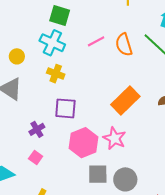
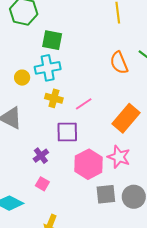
pink line: (96, 41) -> (84, 104), moved
cyan cross: (52, 43) -> (48, 68), turned -30
yellow circle: (17, 56) -> (22, 78), moved

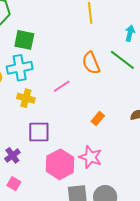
pink line: (84, 104) -> (62, 86), moved
orange rectangle: (126, 118) -> (98, 118), size x0.5

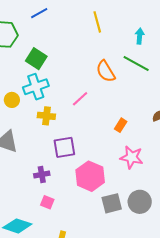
green square: (24, 40) -> (36, 59), turned 30
purple cross: (12, 155) -> (42, 175), turned 35
pink star: (90, 157) -> (132, 157), moved

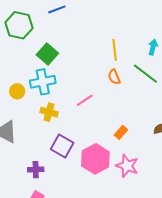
yellow line: (97, 22) -> (115, 50), moved
orange semicircle: (106, 71) -> (114, 77), size x0.7
purple square: (64, 147) -> (62, 146), turned 30
pink hexagon: (90, 176) -> (95, 159), moved

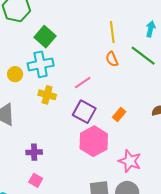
purple square: (62, 146) -> (84, 112), moved
pink star: (127, 166) -> (130, 161), moved

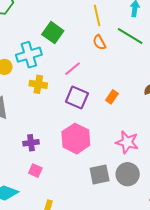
green square: (45, 37) -> (53, 33), moved
pink hexagon: (94, 141) -> (76, 139), moved

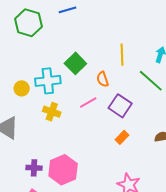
orange semicircle: (99, 42) -> (103, 79), moved
purple square: (77, 97) -> (120, 106), moved
pink hexagon: (76, 139) -> (63, 170), moved

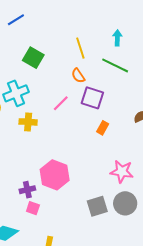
green square: (75, 63) -> (33, 58), moved
orange semicircle: (103, 79) -> (78, 76), moved
purple cross: (34, 168) -> (27, 190), moved

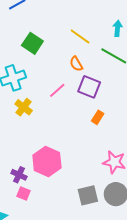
yellow line: (80, 48) -> (80, 36), turned -40
yellow cross: (28, 122) -> (24, 107), turned 30
purple cross: (27, 190) -> (19, 175), turned 35

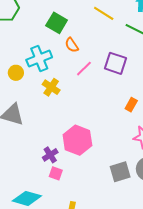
orange semicircle: (76, 64) -> (72, 45), moved
orange rectangle: (98, 117) -> (131, 105), moved
purple cross: (19, 175) -> (50, 155), turned 35

